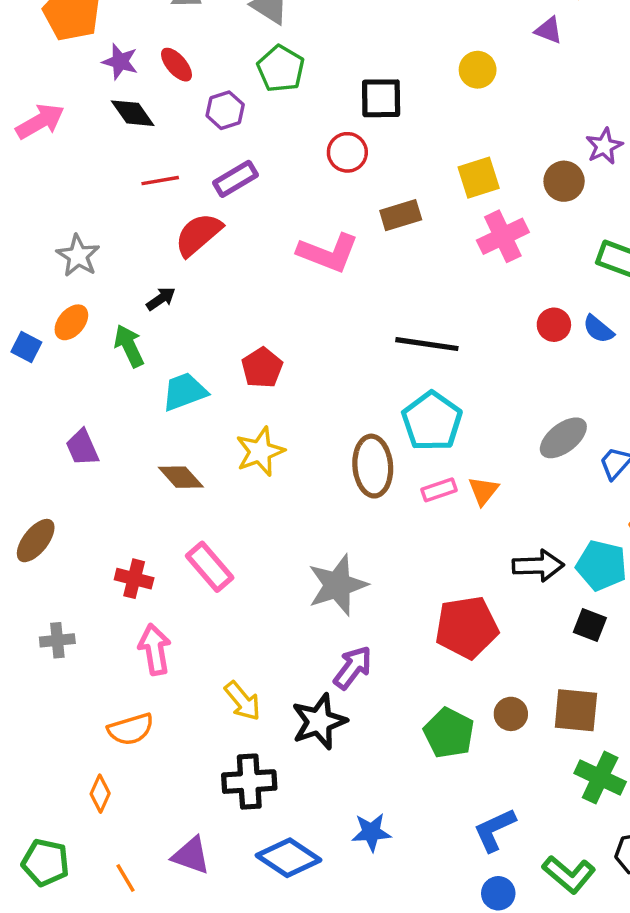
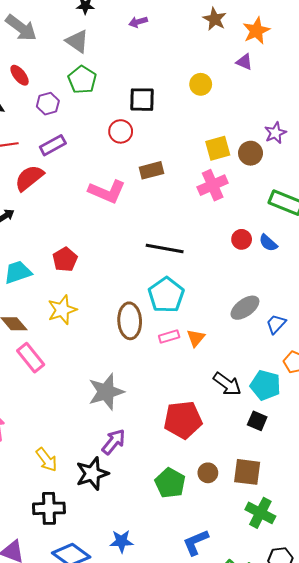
yellow square: (479, 178) -> (218, 148), moved
black arrow: (538, 566) -> (227, 384), turned 36
pink rectangle: (210, 567) -> (31, 358), moved

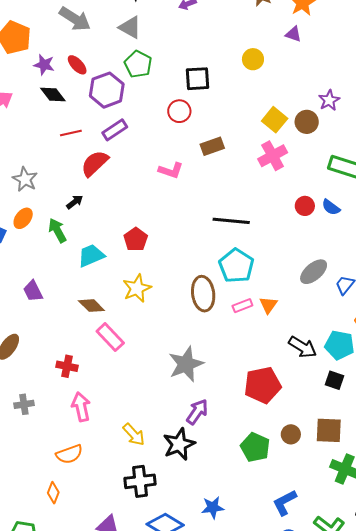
purple hexagon: (48, 104) -> (107, 90), size x1.6
yellow square: (218, 148) -> (275, 120), turned -30
pink L-shape: (107, 192) -> (171, 170), size x0.7

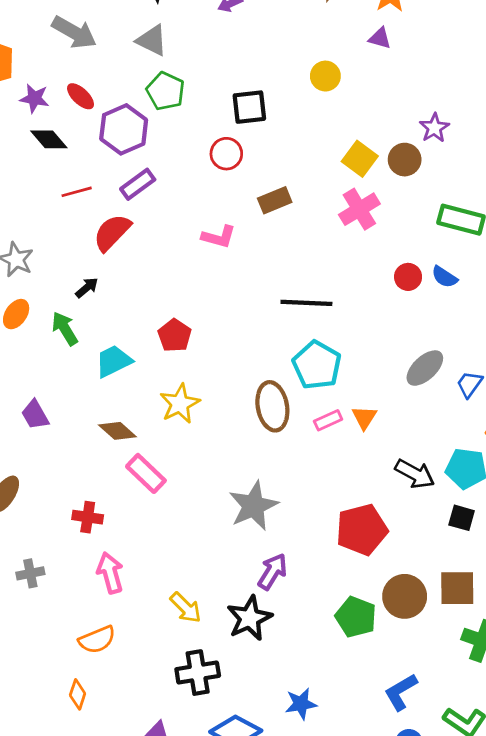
brown circle: (291, 434) -> (405, 596), size x1.6

